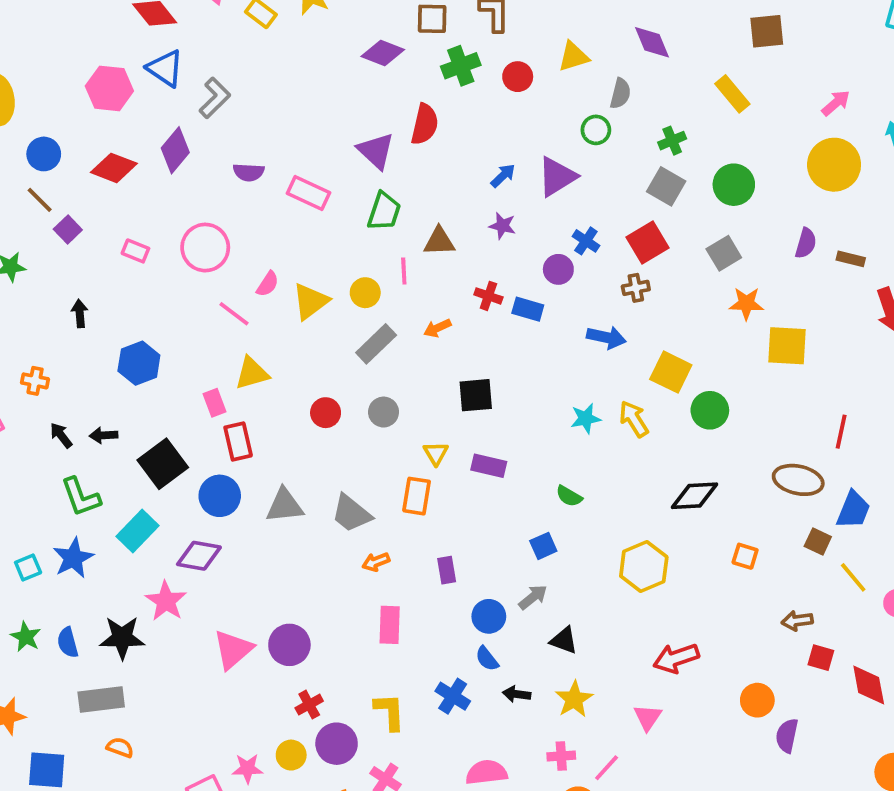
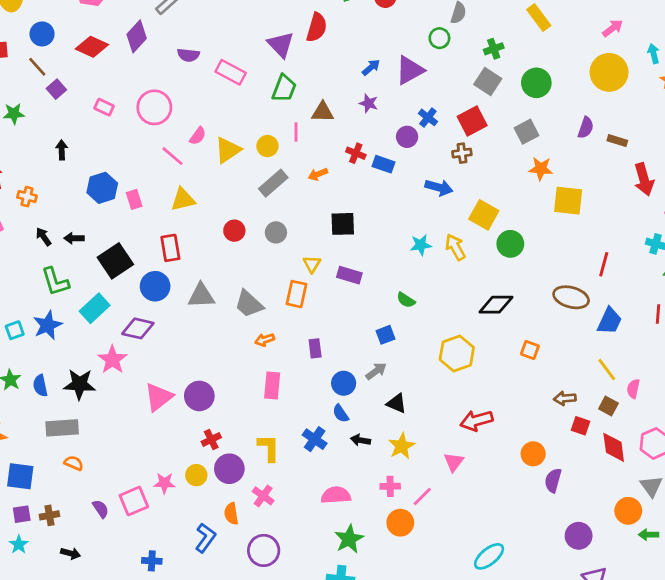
pink rectangle: (215, 403) -> (134, 199), moved
brown square: (818, 541) -> (608, 406), moved

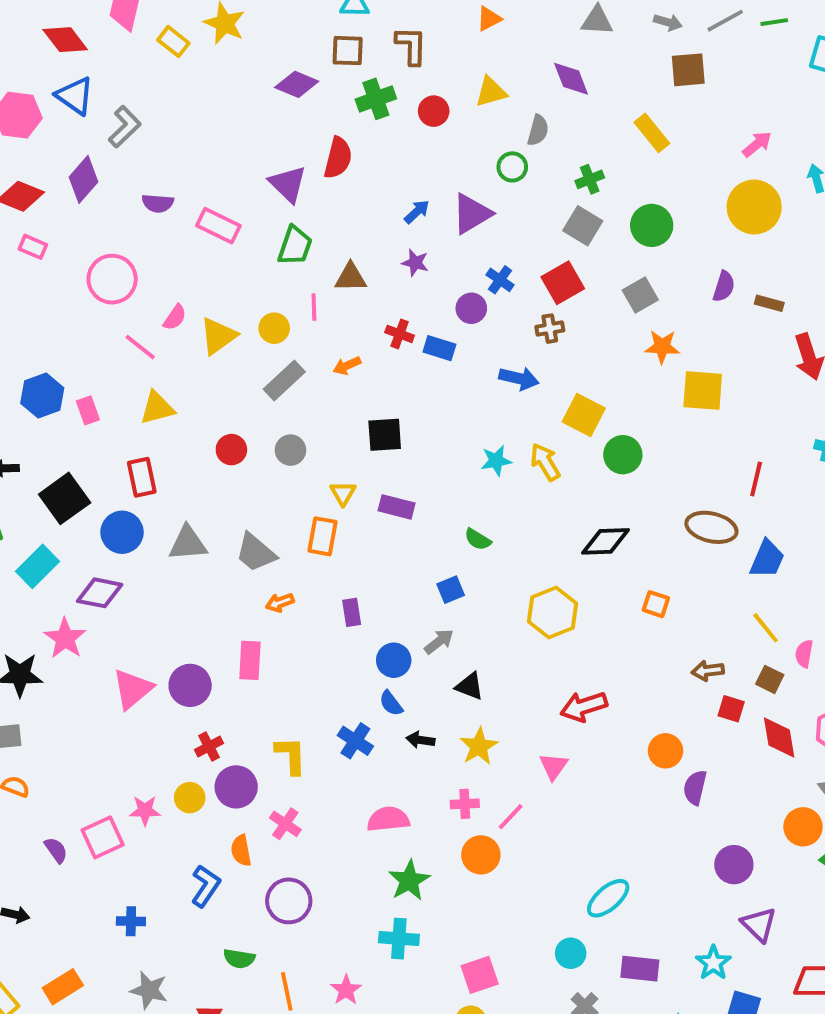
pink rectangle: (104, 107) -> (33, 247), moved
pink rectangle: (272, 385) -> (250, 660), moved

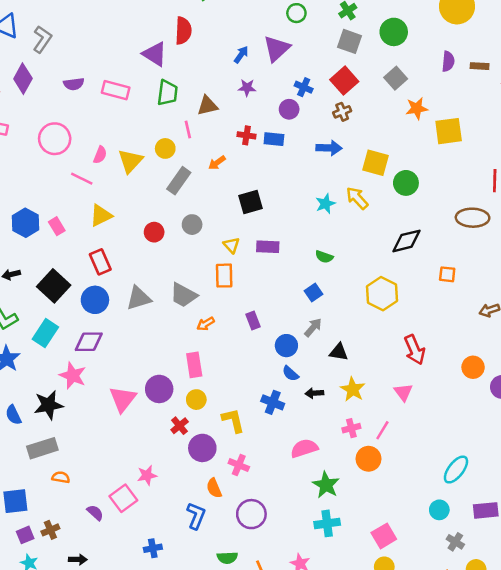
red arrow: (584, 706) -> (415, 350), turned -84
yellow circle: (190, 798) -> (196, 400), moved

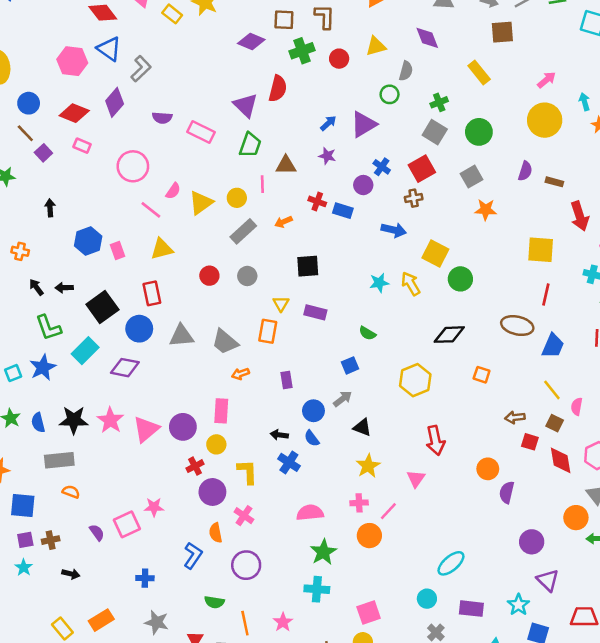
yellow square: (449, 131) -> (541, 250), moved
pink star: (73, 376) -> (110, 420), moved
black arrow: (314, 393) -> (279, 435), moved

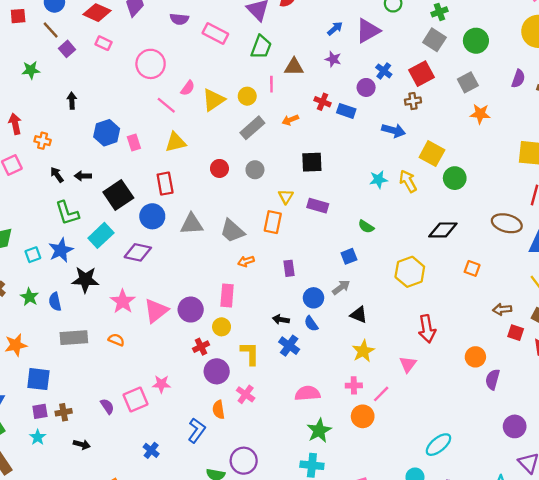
black star: (74, 420) -> (85, 280), moved
orange semicircle: (71, 492) -> (116, 340), moved
purple circle: (246, 565) -> (244, 461), moved
blue cross: (145, 578) -> (151, 450), turned 35

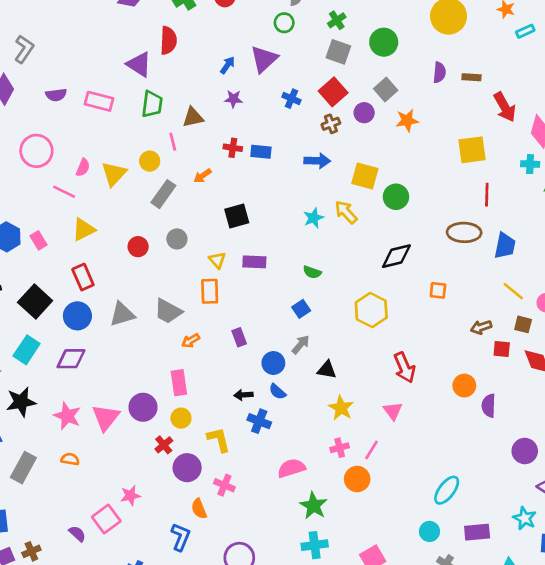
purple circle: (366, 87) -> (364, 113), moved
gray rectangle: (74, 338) -> (23, 468), turned -44

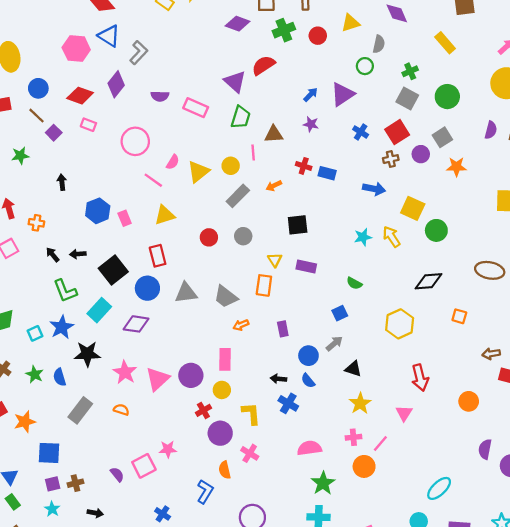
red semicircle: (168, 40) -> (263, 65), turned -135
purple semicircle: (489, 406) -> (485, 449), moved

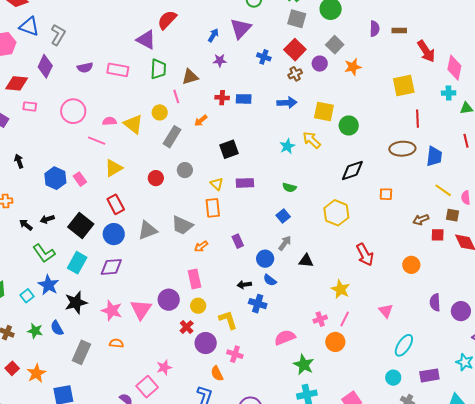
pink semicircle: (173, 162) -> (109, 121), turned -112
yellow triangle: (198, 172) -> (133, 124), turned -30
yellow star: (360, 403) -> (340, 289), moved
pink triangle: (404, 413) -> (386, 311), moved

